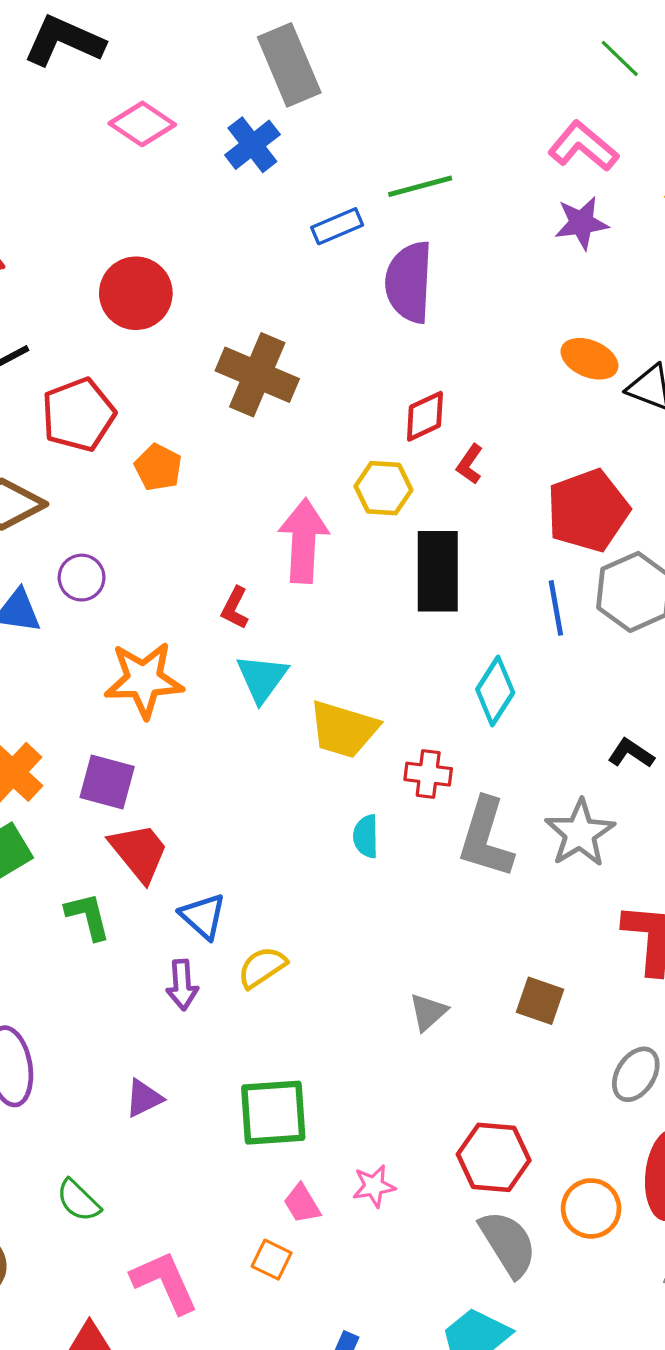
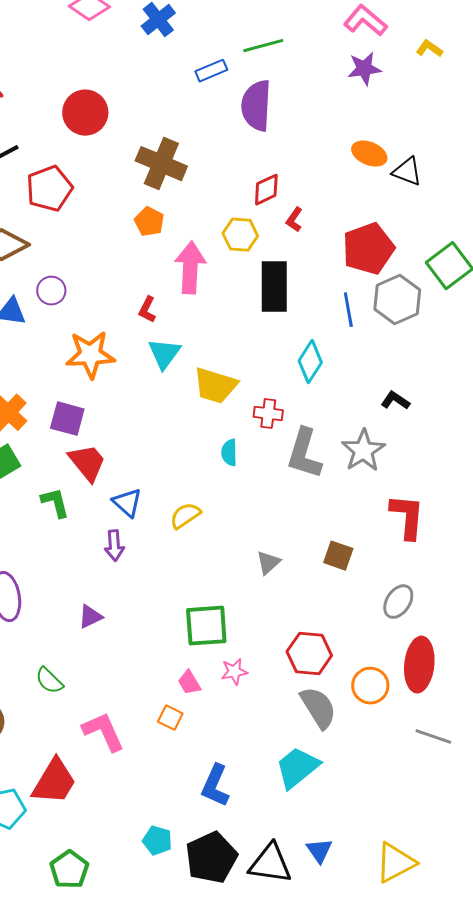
orange pentagon: (158, 467) -> (149, 222), moved
yellow semicircle: (262, 967) -> (185, 516), moved
green square: (273, 1113) -> (206, 626), moved

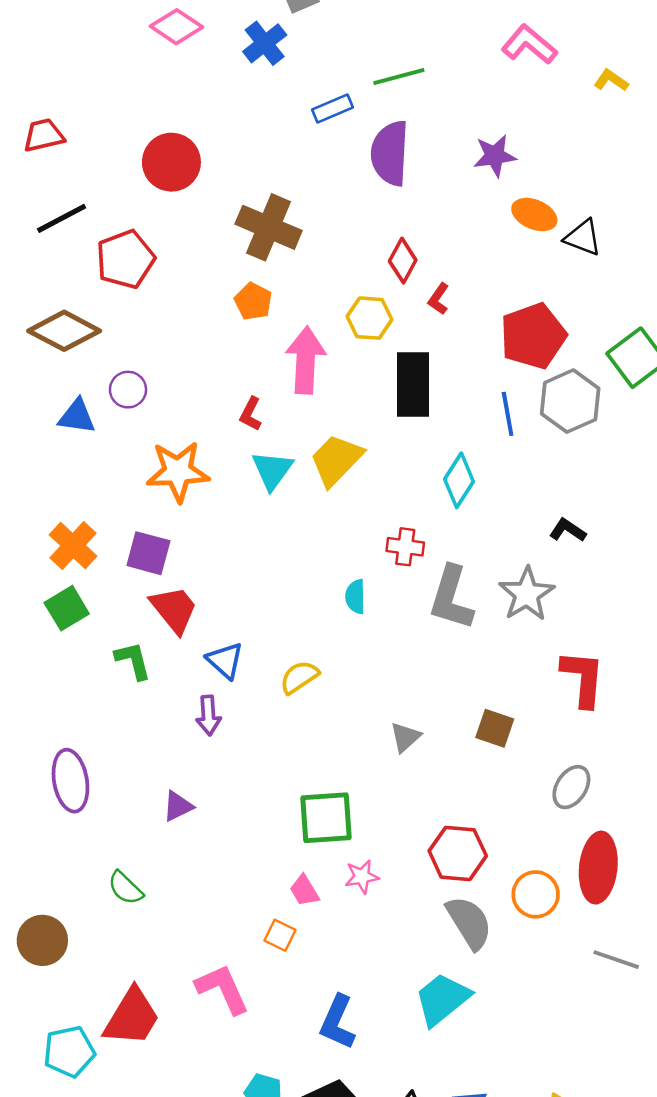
purple star: (364, 69) -> (495, 156), moved
red diamond: (266, 190) -> (403, 261), turned -36
yellow trapezoid: (215, 386) -> (336, 460), moved, turned 117
pink L-shape: (103, 732) -> (223, 989), moved

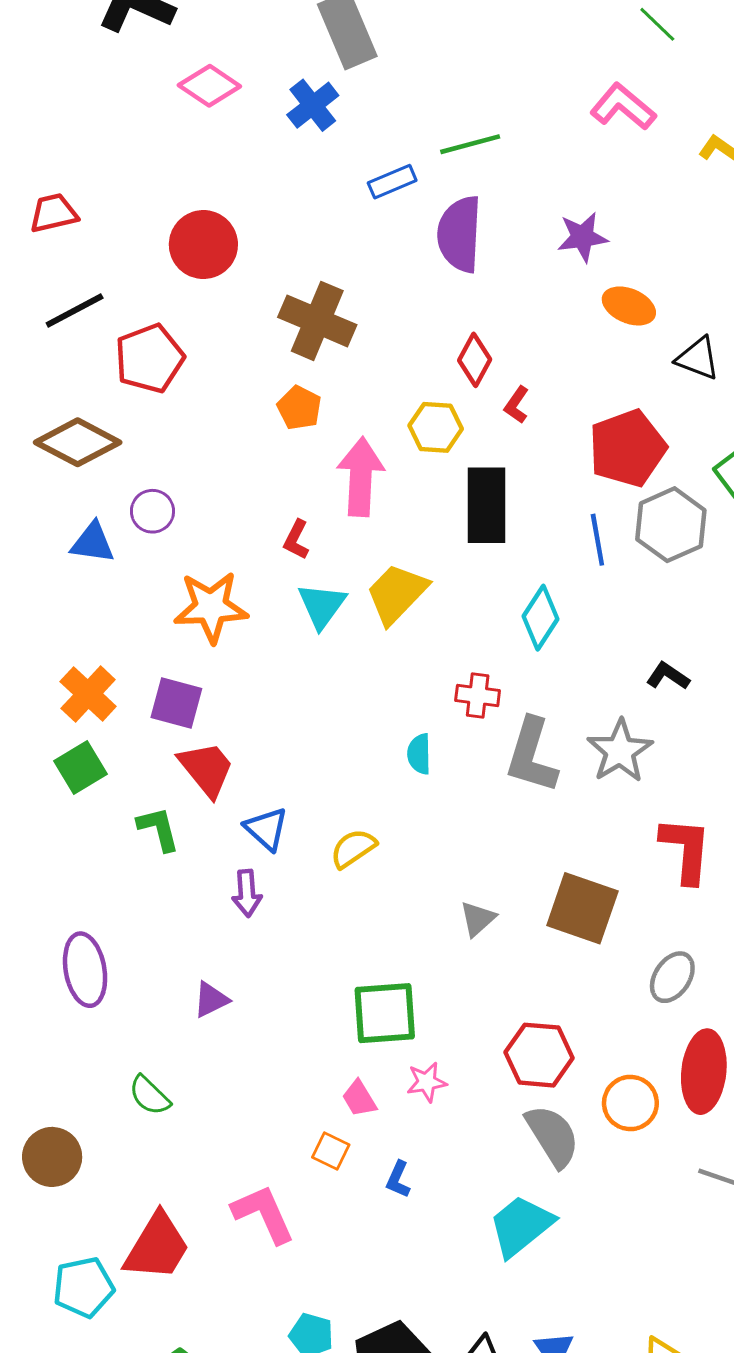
black triangle: (583, 238) -> (698, 358), moved
brown square: (495, 728) -> (582, 908), size x1.6
blue L-shape: (338, 1022) -> (398, 1179), moved, size x0.6

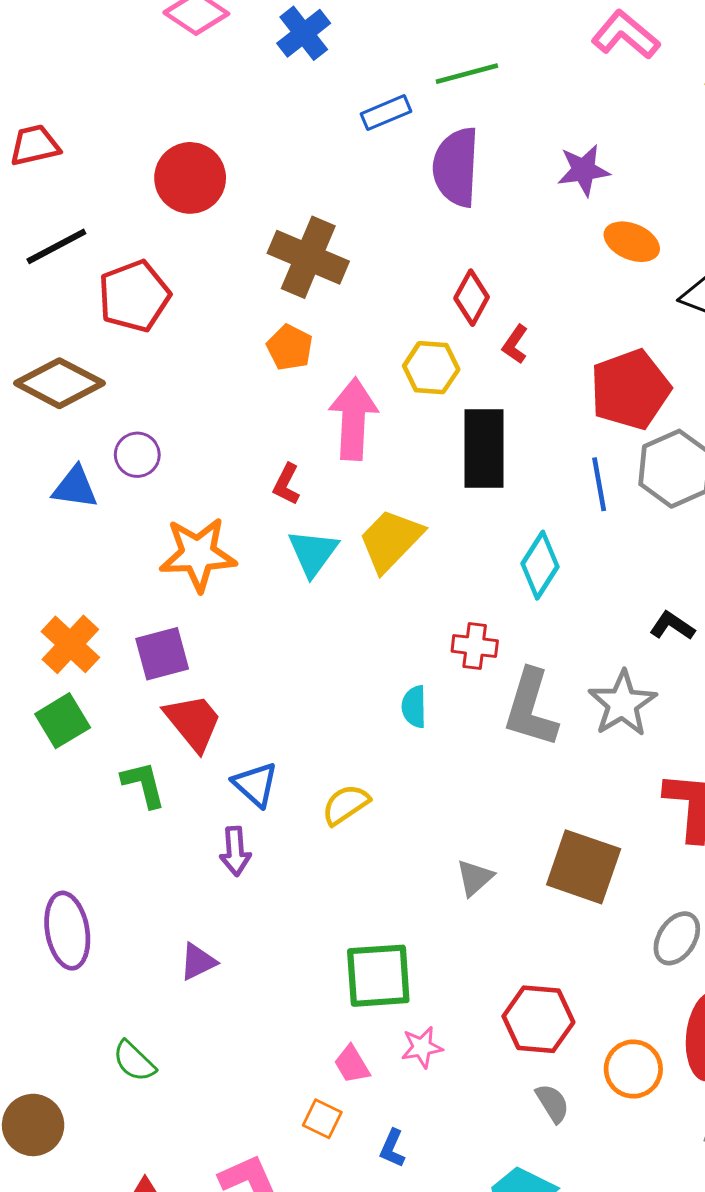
purple square: (176, 703) -> (162, 654), turned -30
gray semicircle: (552, 1136) -> (552, 1103), size x0.6

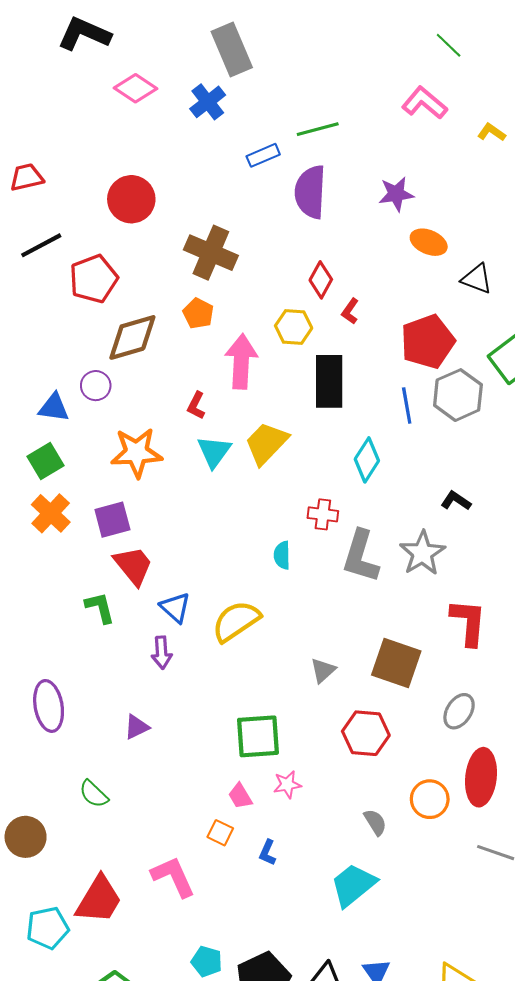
brown diamond: (59, 383) -> (132, 337), moved, turned -44
green square: (63, 721) -> (45, 461), moved
yellow semicircle: (346, 805) -> (236, 621), size x1.5
red hexagon: (538, 1019) -> (366, 733), moved

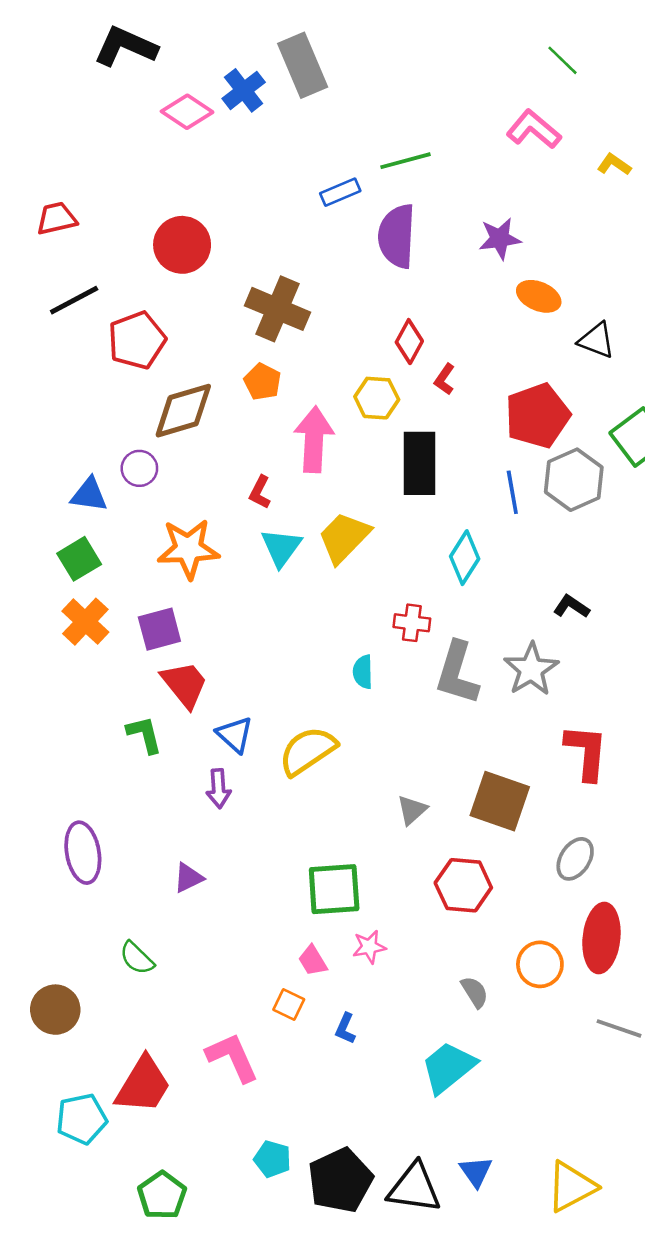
blue cross: (208, 102) -> (244, 90), moved

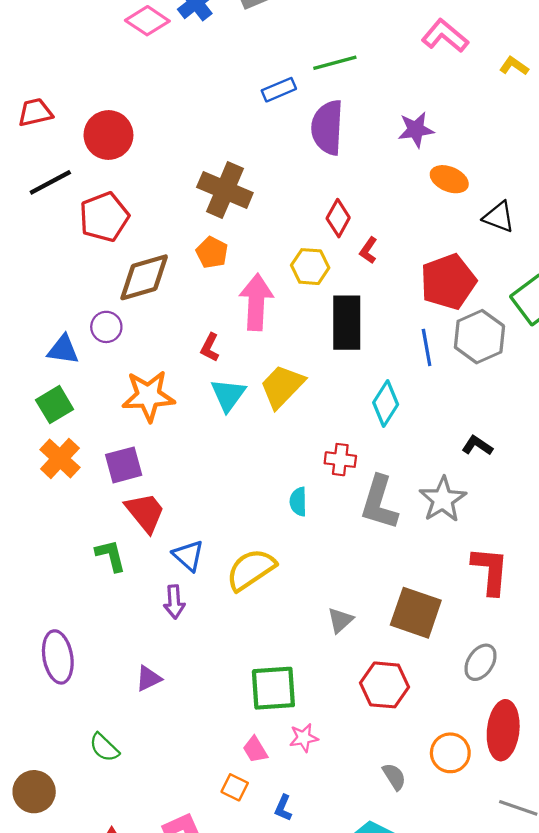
red circle: (182, 245) -> (108, 135), moved

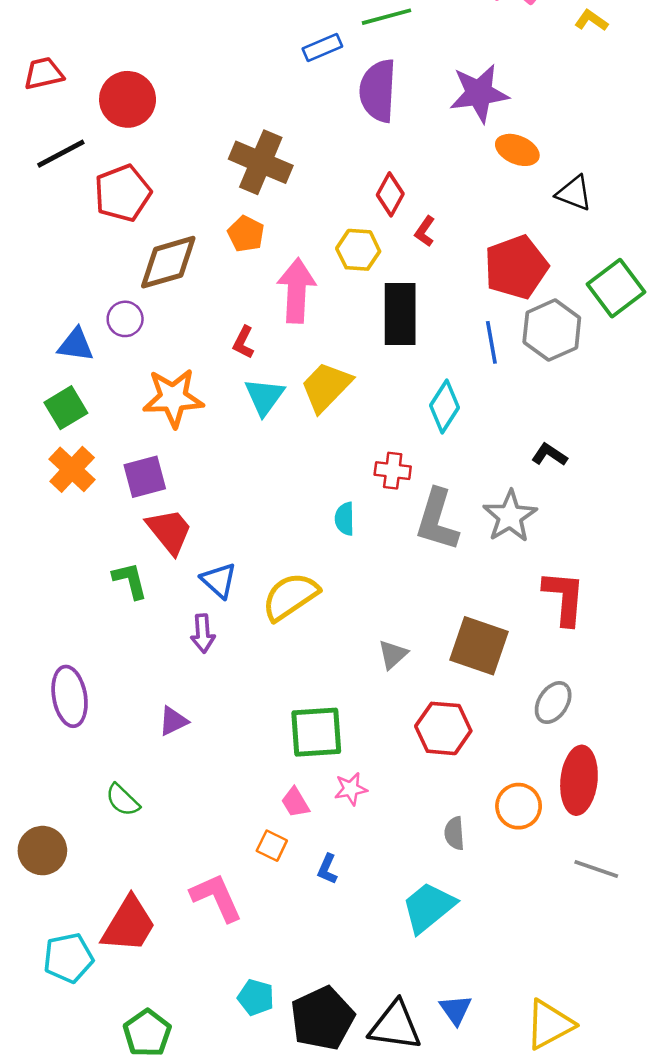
purple star: (416, 130) -> (479, 93), size x1.4
gray semicircle: (394, 777) -> (454, 833), turned -152

